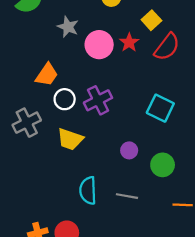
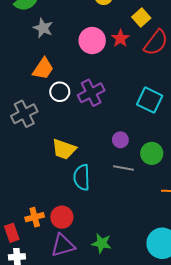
gray star: (68, 27) -> (43, 28), moved
yellow trapezoid: (70, 139) -> (64, 149), moved
gray line: (127, 196) -> (124, 168), moved

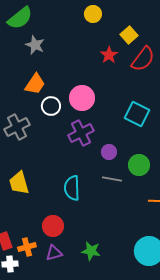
pink circle: (92, 41) -> (82, 98), moved
purple cross: (91, 93) -> (81, 133), moved
yellow trapezoid: (64, 149) -> (19, 183), moved, turned 55
orange cross: (35, 217) -> (27, 247), moved
purple triangle: (63, 245) -> (54, 253), size x0.7

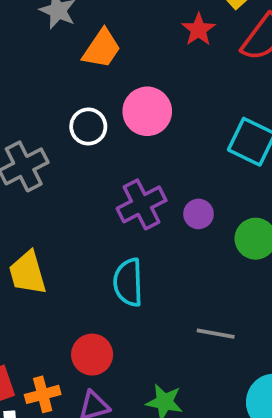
orange trapezoid: (35, 84) -> (102, 49), moved
purple cross: (81, 133) -> (142, 204), moved
gray line: (112, 179) -> (216, 334), moved

